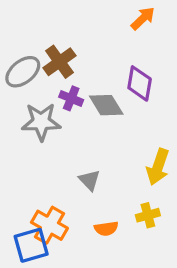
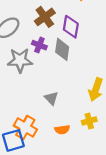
brown cross: (59, 62) -> (45, 17), moved
purple diamond: (140, 83) -> (71, 27), moved
gray diamond: (106, 105) -> (62, 49), turned 40

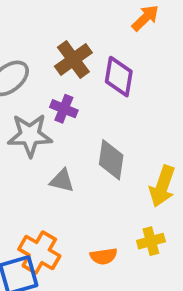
gray diamond: (62, 49) -> (111, 160), moved
gray triangle: (51, 98) -> (62, 181), moved, turned -32

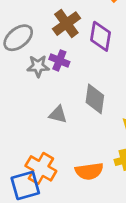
gray star: (30, 135) -> (38, 66), moved, size x0.7
orange semicircle: (104, 256) -> (89, 171), size x1.4

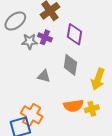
purple diamond: (101, 36) -> (74, 34), moved
orange semicircle: (89, 171) -> (73, 106), moved

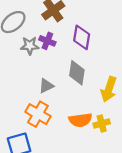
gray triangle: (44, 76) -> (46, 86), turned -40
orange cross: (32, 115) -> (38, 114), moved

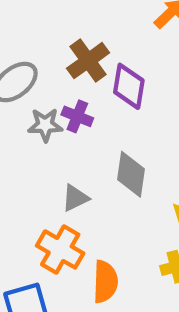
purple diamond: (82, 37) -> (129, 86), moved
orange semicircle: (80, 120) -> (105, 282), moved, turned -80

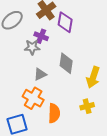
gray star: (45, 125) -> (32, 47), moved

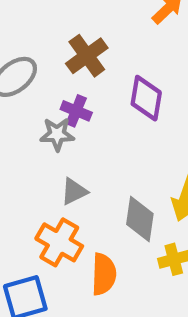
purple diamond: (65, 22) -> (146, 98), moved
gray diamond: (66, 63) -> (140, 219), moved

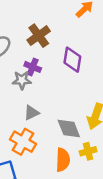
gray diamond: (140, 219) -> (69, 128), turned -30
orange semicircle: (104, 274) -> (63, 160), moved

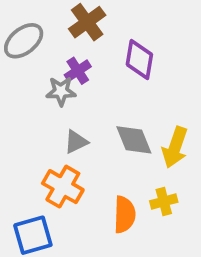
purple cross: (33, 67) -> (78, 71), turned 35
gray diamond: (69, 128) -> (134, 140), moved

